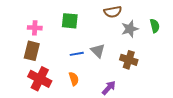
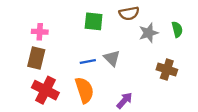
green square: (70, 21) -> (94, 21), moved
brown cross: (129, 60) -> (167, 70), moved
orange semicircle: (74, 79) -> (84, 90), size x1.6

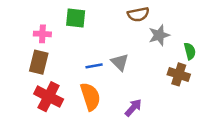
green square: (94, 21) -> (76, 18), moved
green semicircle: (177, 29) -> (190, 51), moved

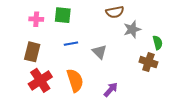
pink cross: (42, 34) -> (36, 19), moved
blue line: (94, 66) -> (71, 44), moved
red cross: (49, 97) -> (40, 80), turned 30

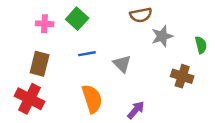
green square: (63, 15) -> (77, 19), turned 36
green semicircle: (158, 43) -> (201, 45), moved
red cross: (40, 80) -> (30, 99), moved, turned -30

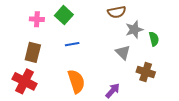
green semicircle: (201, 45) -> (154, 39), moved
gray triangle: (122, 64) -> (123, 52), moved
brown cross: (182, 76) -> (146, 72), moved

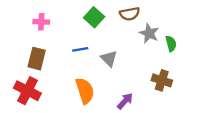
green square: (64, 15) -> (94, 17), moved
gray star: (134, 30) -> (149, 33), turned -30
gray triangle: (123, 52) -> (109, 59), moved

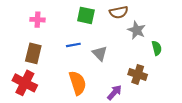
green square: (94, 17) -> (86, 15), turned -30
green semicircle: (171, 44) -> (157, 48), moved
brown cross: (162, 80) -> (138, 74), moved

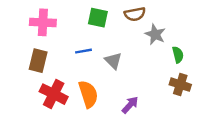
pink cross: (37, 20) -> (43, 22), size x1.5
brown cross: (138, 74) -> (180, 85), moved
red cross: (25, 83) -> (54, 94), moved

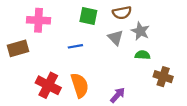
green semicircle: (178, 55) -> (143, 55), moved, turned -72
brown rectangle: (38, 61) -> (18, 48), moved, turned 60
gray triangle: (113, 61) -> (115, 38), moved

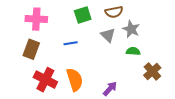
green square: (88, 16) -> (83, 15), turned -30
brown rectangle: (18, 48) -> (31, 49), moved, turned -54
brown cross: (163, 77) -> (152, 71), turned 30

